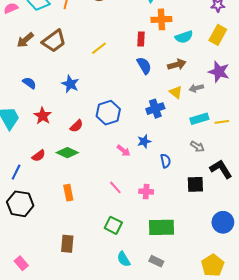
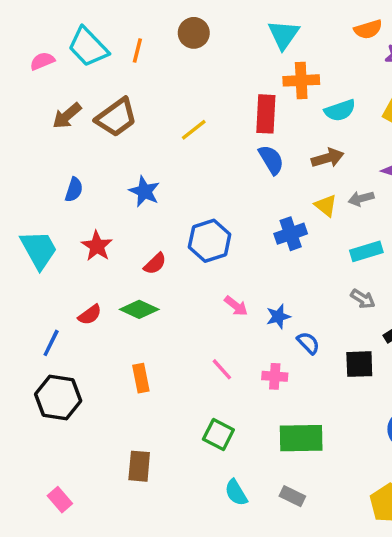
red rectangle: (141, 39) -> (266, 114), size x1.5
blue semicircle: (29, 83) -> (74, 190), turned 72
blue star: (144, 141) -> (278, 316), moved
blue semicircle: (166, 161) -> (308, 343), moved, turned -32

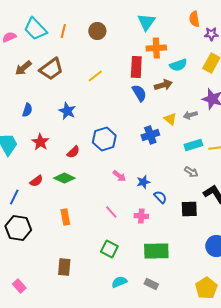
orange semicircle: (368, 29) -> (194, 19), turned 98
brown circle: (194, 33) -> (97, 31), moved
brown arrow: (328, 158) -> (163, 85), moved
cyan semicircle: (236, 493) -> (119, 282), turned 98

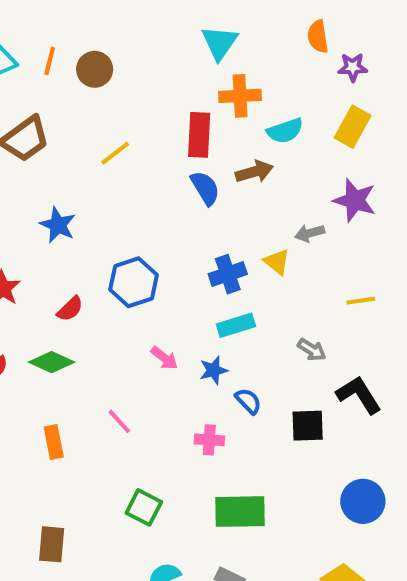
brown circle: (97, 31) -> (95, 69), moved
yellow triangle: (170, 119) -> (277, 262), moved
cyan rectangle: (193, 145) -> (236, 325), moved
pink line: (111, 212) -> (119, 421), moved

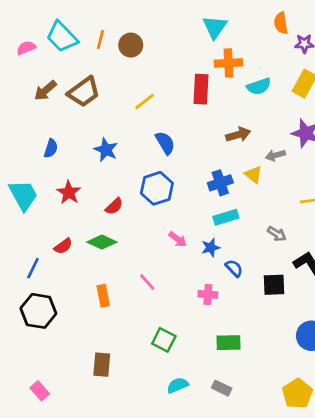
brown arrow: (254, 172) -> (238, 135), moved
blue semicircle: (205, 188) -> (165, 143), moved
green rectangle: (240, 512) -> (229, 343), size x0.7

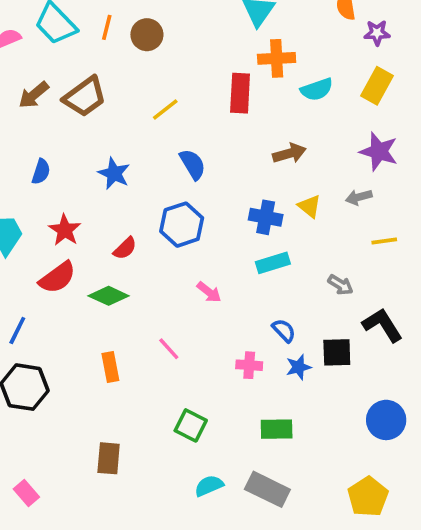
gray arrow: (275, 155) -> (359, 197), moved
blue cross: (220, 183) -> (266, 217), turned 30
red semicircle: (63, 246) -> (57, 278), moved, size x1.5
blue star: (211, 248) -> (298, 367), moved
gray rectangle: (222, 388) -> (267, 489), size x1.6

